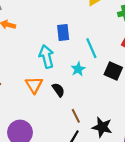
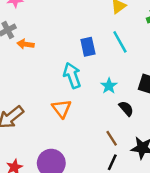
cyan line: (91, 48) -> (120, 42), moved
black semicircle: (58, 90) -> (126, 108), moved

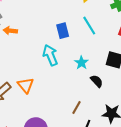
orange triangle: (62, 109) -> (26, 85), moved
brown line: (112, 138) -> (77, 108), moved, turned 64

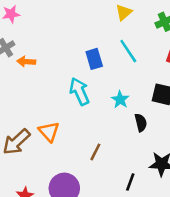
black semicircle: (97, 81) -> (141, 123), turned 32
brown line: (77, 108) -> (95, 152), moved

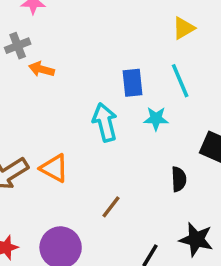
cyan star: (120, 100) -> (156, 119), moved, turned 30
orange triangle: (49, 132) -> (54, 168), turned -30

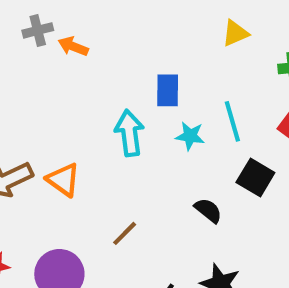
orange arrow: (42, 69) -> (73, 46), moved
cyan line: (180, 81) -> (232, 121), moved
black semicircle: (179, 179) -> (208, 210), turned -55

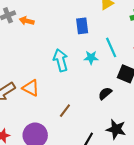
blue rectangle: (168, 90) -> (82, 26), moved
black semicircle: (208, 210) -> (105, 93), turned -72

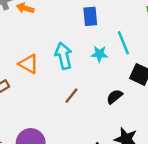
orange triangle: (31, 88) -> (29, 64), moved
brown line: (65, 111) -> (71, 96), moved

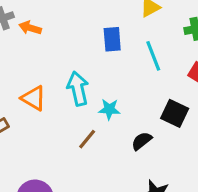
cyan line: (123, 43) -> (153, 56), moved
cyan star: (99, 54) -> (109, 109), moved

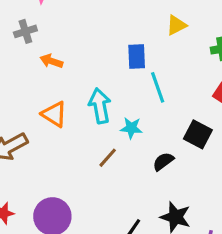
orange arrow: (30, 28) -> (51, 61), moved
cyan line: (153, 56) -> (158, 87), moved

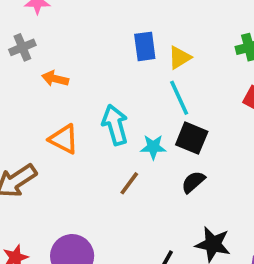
yellow triangle: (176, 25) -> (179, 58), moved
blue rectangle: (137, 57) -> (145, 46), moved
black square: (198, 134) -> (192, 138), moved

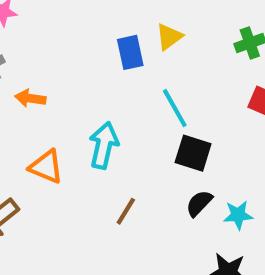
yellow triangle: (179, 58) -> (169, 37), moved
cyan arrow: (115, 125) -> (104, 145), turned 33
cyan star: (153, 147) -> (238, 215), moved

